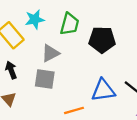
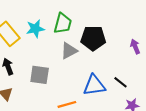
cyan star: (35, 19) -> (35, 29), moved
gray triangle: (50, 53) -> (69, 51), moved

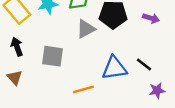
purple arrow: (135, 47) -> (151, 18), moved, turned 128

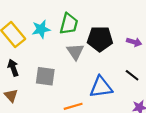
gray triangle: (86, 29) -> (75, 52), turned -36
black line: (144, 64) -> (132, 75), moved

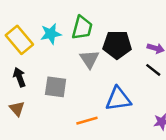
black line: (132, 75) -> (153, 70), moved

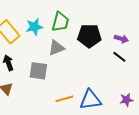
gray triangle: (89, 59) -> (56, 48), moved, turned 42
blue triangle: (118, 99) -> (90, 100), moved

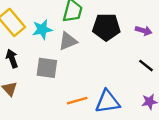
cyan star: (34, 27) -> (42, 29), moved
black line: (119, 57) -> (146, 66), moved

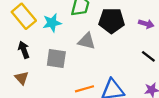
gray triangle: (68, 41) -> (87, 41), moved, turned 36

